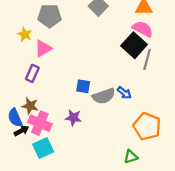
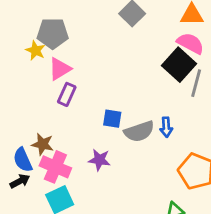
gray pentagon: (50, 16) -> (53, 33), moved
purple rectangle: (32, 73) -> (67, 94), moved
blue arrow: (124, 93) -> (166, 127), turned 48
black arrow: (21, 131) -> (20, 181), moved

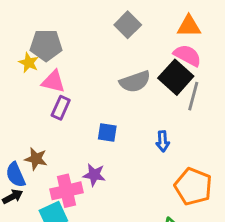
pink triangle: (60, 69) -> (53, 82), turned 45
gray semicircle: (139, 131) -> (135, 82), moved
pink cross: (55, 167) -> (67, 191), moved, turned -36

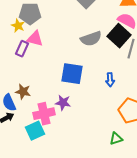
purple rectangle: (61, 108) -> (22, 49), moved
blue square: (107, 133) -> (72, 74), size x1.6

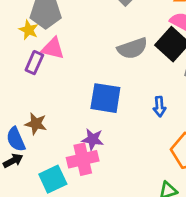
pink cross: (44, 114) -> (83, 159), moved

